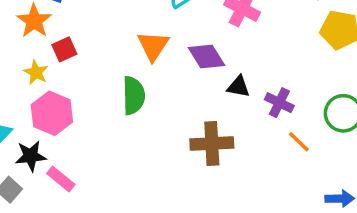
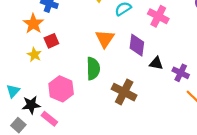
purple diamond: (206, 56) -> (137, 45), turned 40
pink hexagon: (52, 113) -> (61, 89), moved
brown cross: (212, 144) -> (124, 92), moved, turned 30

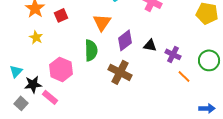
red square: (51, 41) -> (61, 15), moved
purple diamond: (137, 45) -> (125, 40), moved, turned 45

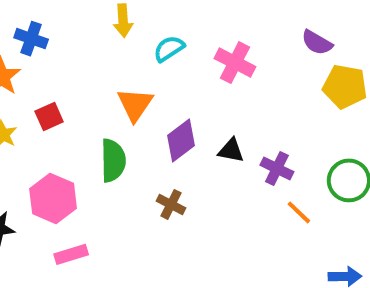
red square: (61, 15) -> (49, 117), moved
brown cross: (120, 72) -> (171, 204), size x0.6
pink rectangle: (50, 97) -> (71, 254), moved, turned -56

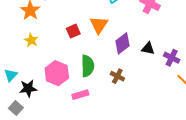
red square: (49, 117) -> (73, 31), moved
green semicircle: (113, 160) -> (88, 66), moved
pink rectangle: (71, 254) -> (80, 95), moved

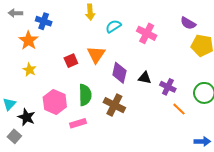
purple diamond: (122, 43) -> (119, 73), turned -40
brown cross: (117, 76) -> (114, 105), size x1.5
black star: (28, 88) -> (26, 117), turned 30

